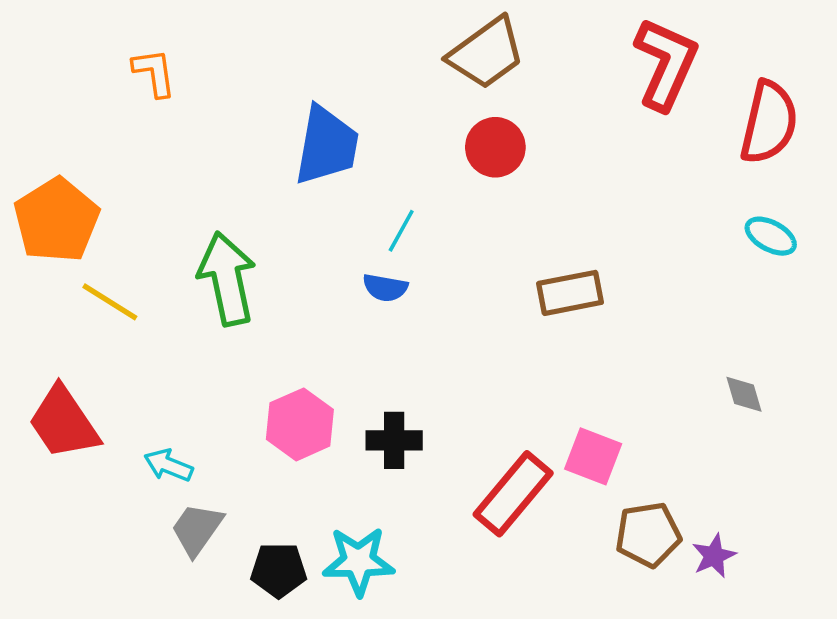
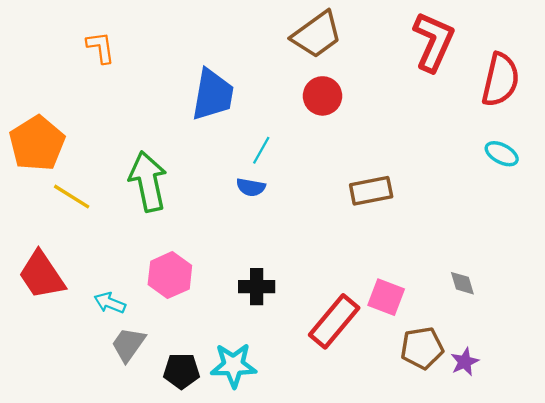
gray diamond: (744, 394) -> (462, 283), moved
pink hexagon: (300, 424) -> (170, 275), moved

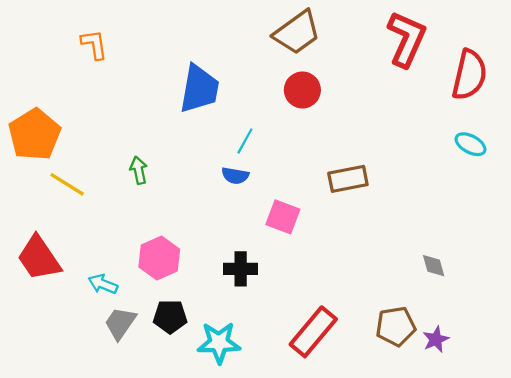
green arrow: (148, 181) -> (139, 170), size x0.5
pink square: (386, 297) -> (283, 217), moved
red rectangle: (334, 321) -> (313, 332), moved
black pentagon: (181, 371) -> (170, 317), moved

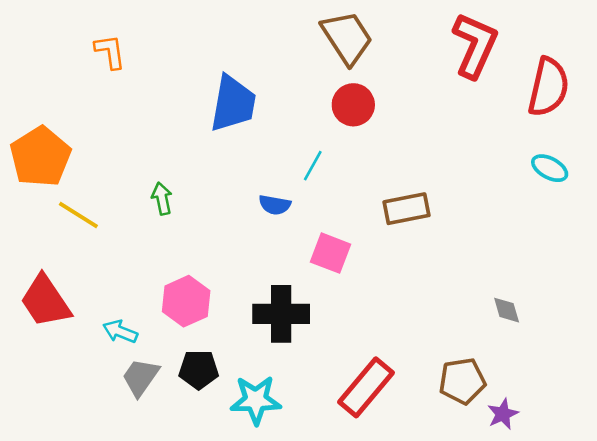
brown trapezoid: (297, 32) -> (347, 38), turned -87
cyan line: (245, 141) -> (313, 166), moved
black cross: (241, 269) -> (281, 314), size x1.4
purple star: (436, 339) -> (503, 414), moved

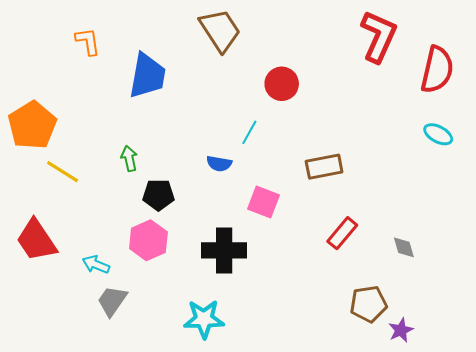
brown trapezoid: (347, 38) -> (220, 30), moved
blue trapezoid: (233, 104) -> (147, 76), moved
black pentagon: (199, 370) -> (158, 195), moved
red rectangle: (366, 387) -> (342, 233), moved, size x0.7

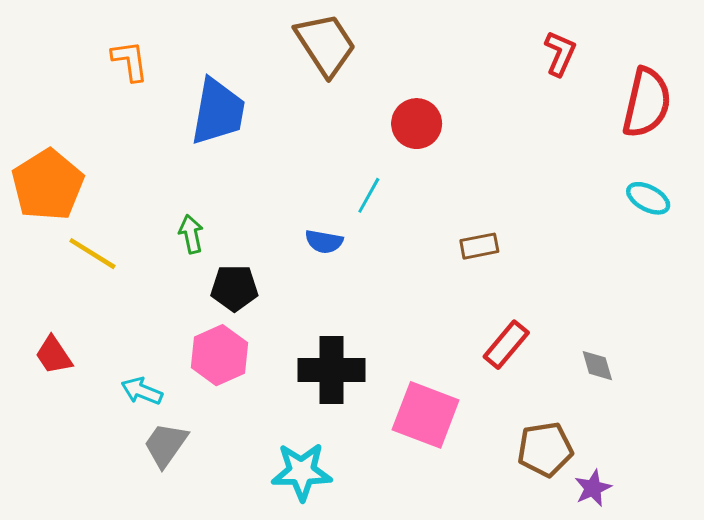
red L-shape: (379, 36) -> (560, 53), size x0.6
brown rectangle: (324, 167) -> (479, 246), size x0.7
pink square: (263, 202) -> (426, 415), moved, size x1.4
red trapezoid: (36, 240) -> (54, 355), size x0.6

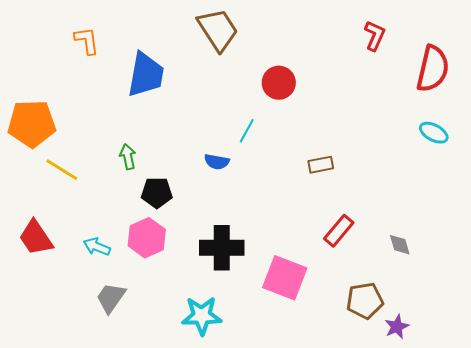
orange pentagon: (48, 185) -> (32, 124), turned 30
red trapezoid: (54, 355) -> (36, 238), size x1.4
cyan arrow: (142, 391) -> (97, 247), moved

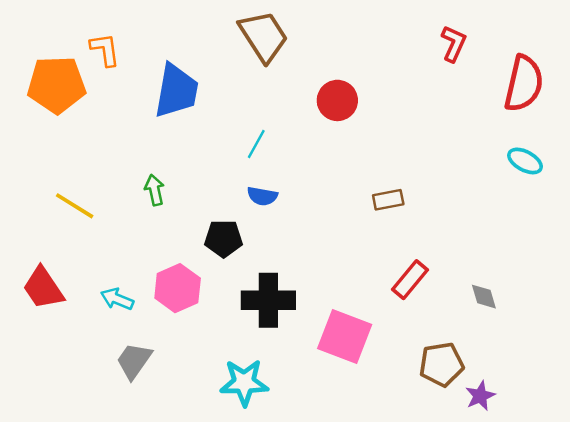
orange pentagon: (32, 124) -> (56, 85), moved
cyan line: (247, 131) -> (256, 144), moved
black pentagon: (157, 193) -> (224, 238), moved

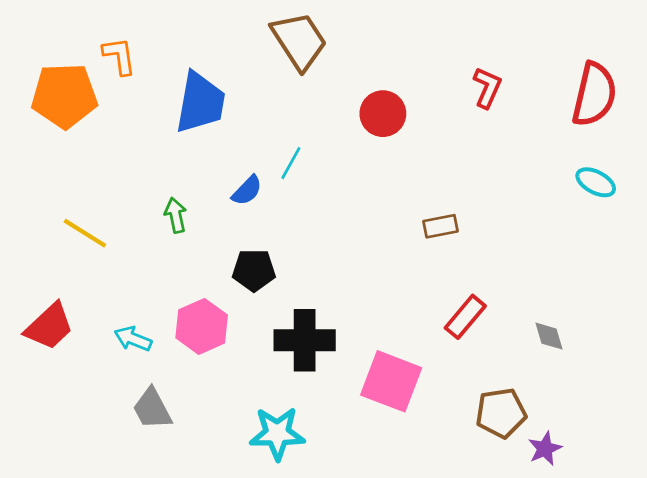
red L-shape: (454, 44) -> (487, 88), moved
blue semicircle: (262, 196) -> (247, 191), moved, turned -56
red trapezoid: (43, 288) -> (49, 326), turned -99
gray trapezoid: (134, 361) -> (152, 409), turned -63

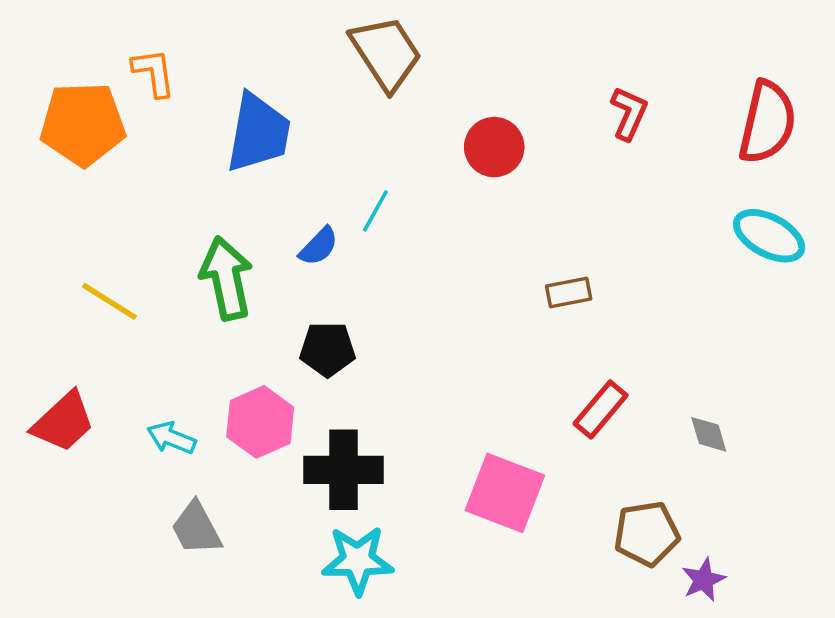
cyan ellipse: (596, 182) -> (769, 236), size x1.4
green arrow: (176, 215) -> (226, 278), size x1.8
black cross: (305, 340) -> (343, 470), moved

